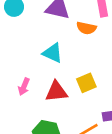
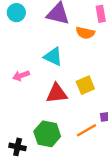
pink arrow: (24, 87) -> (21, 76), moved, turned 49

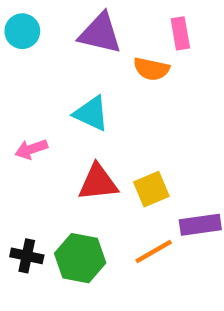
yellow square: (85, 85) -> (151, 189), moved
black cross: (18, 147) -> (27, 256), moved

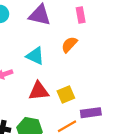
orange semicircle: (151, 69) -> (69, 45), moved, turned 120

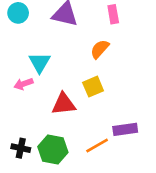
cyan triangle: (35, 56) -> (40, 62), moved, turned 36
yellow square: (66, 95) -> (93, 87), moved

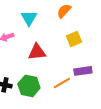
cyan triangle: (40, 62) -> (29, 18), moved
yellow square: (93, 87) -> (74, 39), moved

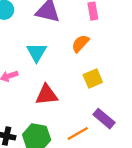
purple rectangle: (83, 71) -> (104, 119), turned 48

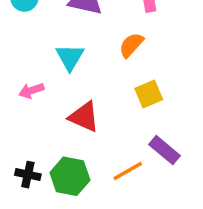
red triangle: (47, 95) -> (84, 117), turned 30

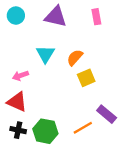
orange semicircle: (131, 45) -> (75, 57), moved
yellow square: (149, 94) -> (86, 78), moved
red triangle: (84, 117) -> (17, 102), moved

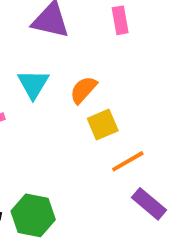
purple rectangle: (107, 114) -> (149, 204), moved
orange line: (83, 128) -> (128, 161), moved

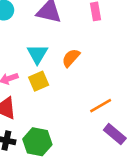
yellow square: (103, 125) -> (39, 81), moved

